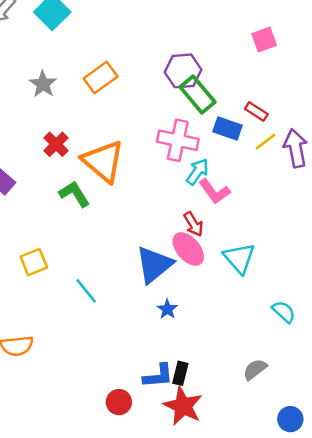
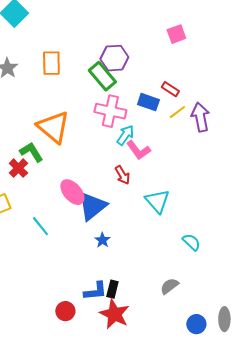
orange rectangle: (101, 77) -> (51, 63), turned -55
green rectangle: (197, 95) -> (102, 76), moved
red cross: (56, 144) -> (18, 168), moved
pink ellipse: (188, 249) -> (72, 192), moved

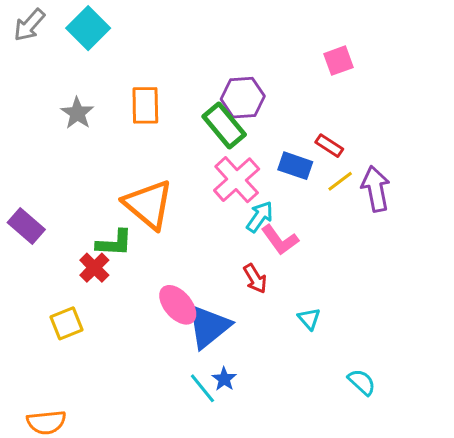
pink cross: (110, 111) -> (237, 180), turned 36
green L-shape: (31, 152) -> (114, 243), turned 125
cyan triangle: (157, 201) -> (309, 319), size x0.6
cyan line: (40, 226) -> (202, 388), moved

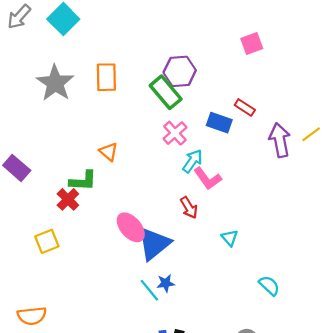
gray star: (77, 113) -> (55, 83), size x1.5
pink cross: (237, 180) -> (175, 133), size x0.7
yellow line: (340, 181) -> (311, 134), moved
orange triangle: (148, 204) -> (109, 152), size x0.5
blue star: (224, 379) -> (166, 283), turned 30

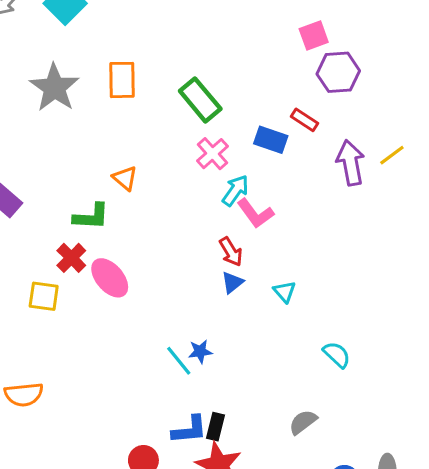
purple hexagon: (180, 71) -> (338, 72), moved
red cross: (68, 199) -> (71, 258), moved
pink ellipse: (131, 227) -> (110, 278), moved
yellow square: (47, 241) -> (44, 296), turned 30
blue triangle: (154, 244) -> (232, 282), moved, size x0.5

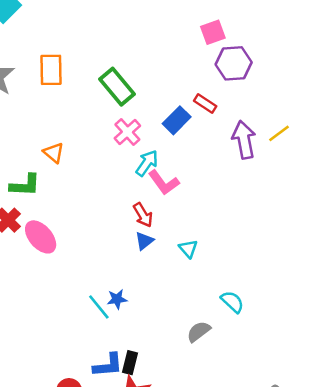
blue rectangle: (271, 140) -> (177, 120), turned -64
gray semicircle: (303, 422) -> (199, 332), moved

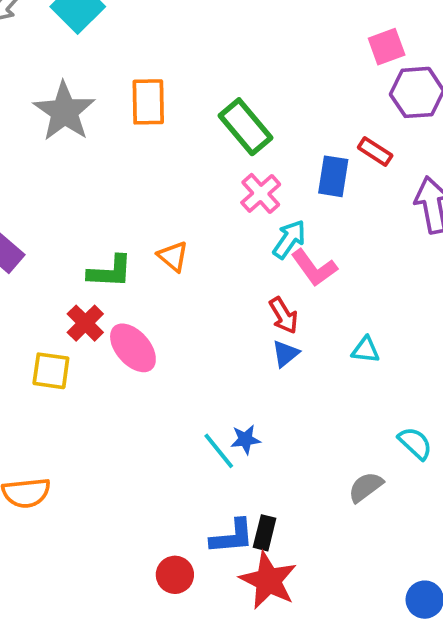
blue rectangle: (177, 120) -> (333, 176), turned -36
orange triangle: (54, 153) -> (173, 256), moved
cyan triangle: (188, 249) -> (366, 350), moved, turned -42

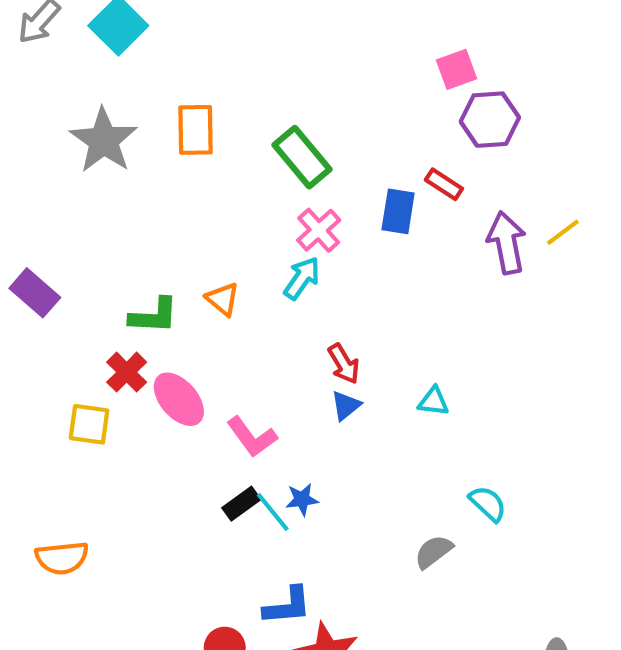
cyan arrow: (289, 239) -> (302, 278), moved
pink L-shape: (314, 268) -> (252, 437), moved
black rectangle: (265, 533) -> (241, 504), moved, turned 40

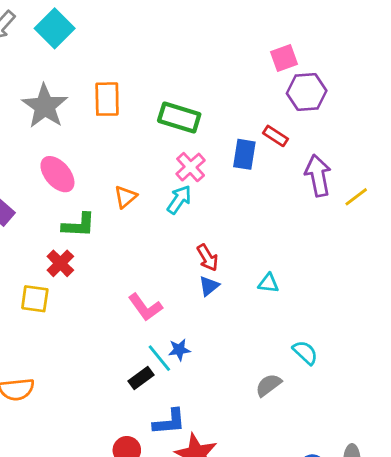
green rectangle: (302, 157) -> (179, 118), turned -33
yellow line: (563, 232) -> (356, 197), moved
orange triangle: (223, 299) -> (125, 197), moved, turned 40
pink ellipse: (179, 399) -> (57, 174), moved
black rectangle: (241, 504) -> (141, 378), moved

